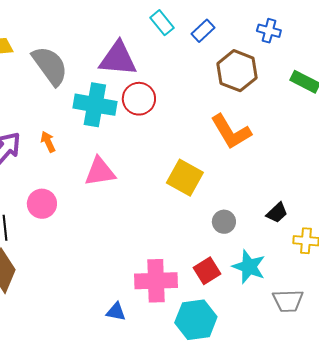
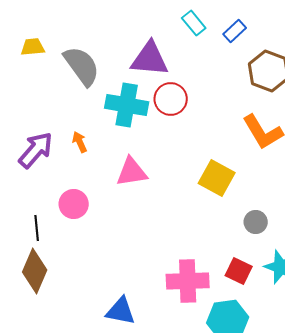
red square: (207, 271) -> (239, 271), turned -32
blue triangle: (116, 312) -> (121, 311), moved, size x1.5

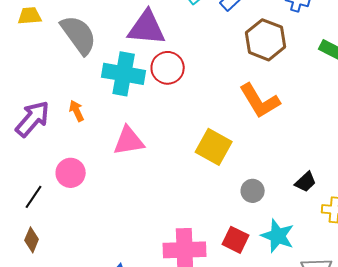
black line: (37, 228) -> (34, 197), turned 40
brown diamond: (35, 271) -> (32, 240), size x0.6

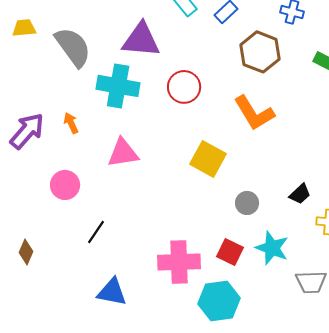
red circle: (168, 68) -> (184, 87), moved
black line: (34, 197) -> (96, 232), moved

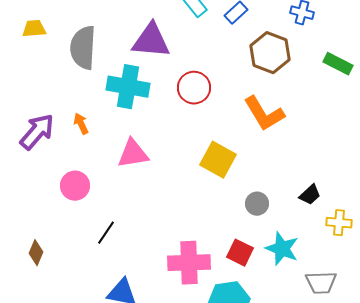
gray semicircle: (73, 47) -> (83, 48), turned -141

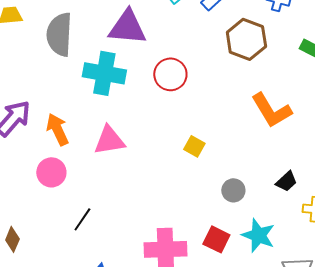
orange L-shape: (264, 114) -> (271, 110), moved
orange arrow: (81, 124) -> (57, 129), moved, size x1.5
yellow square: (218, 160) -> (194, 146), size x0.6

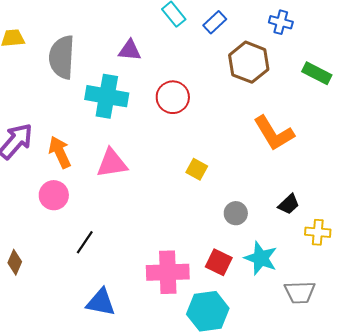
purple triangle: (127, 27) -> (130, 50), size x0.6

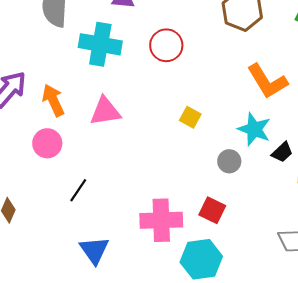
cyan star: (261, 258) -> (254, 129), moved
blue triangle: (101, 302) -> (94, 250), turned 44

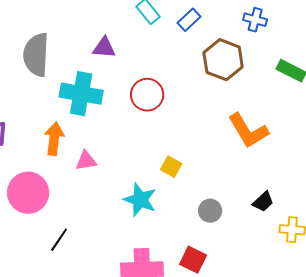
orange arrow: (53, 100) -> (54, 139), moved, turned 32
pink triangle: (105, 111) -> (86, 161), size x0.7
cyan star: (254, 129) -> (140, 200), moved
pink circle: (47, 143) -> (28, 193), size x1.4

